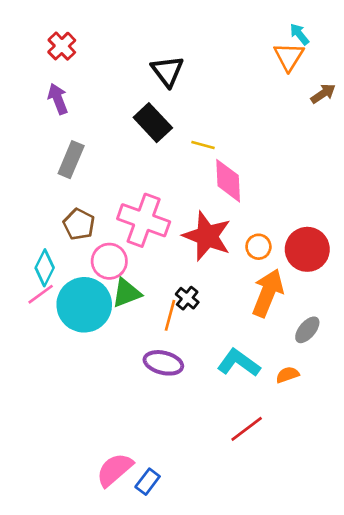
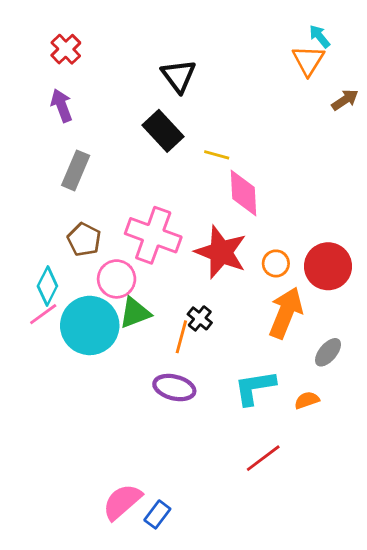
cyan L-shape: (239, 363) -> (255, 388), turned -45

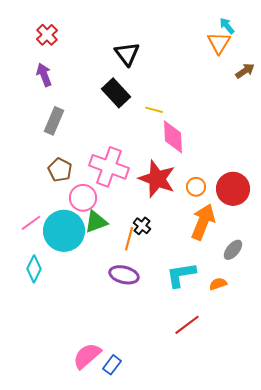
cyan diamond: (47, 286) -> (34, 269), moved

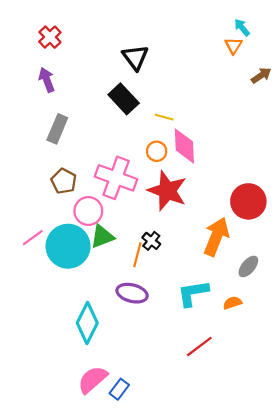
orange triangle: (219, 43) -> (233, 46), size x0.7
orange circle: (196, 187) -> (157, 151), moved
cyan diamond: (34, 269) -> (87, 323), moved, size x1.4

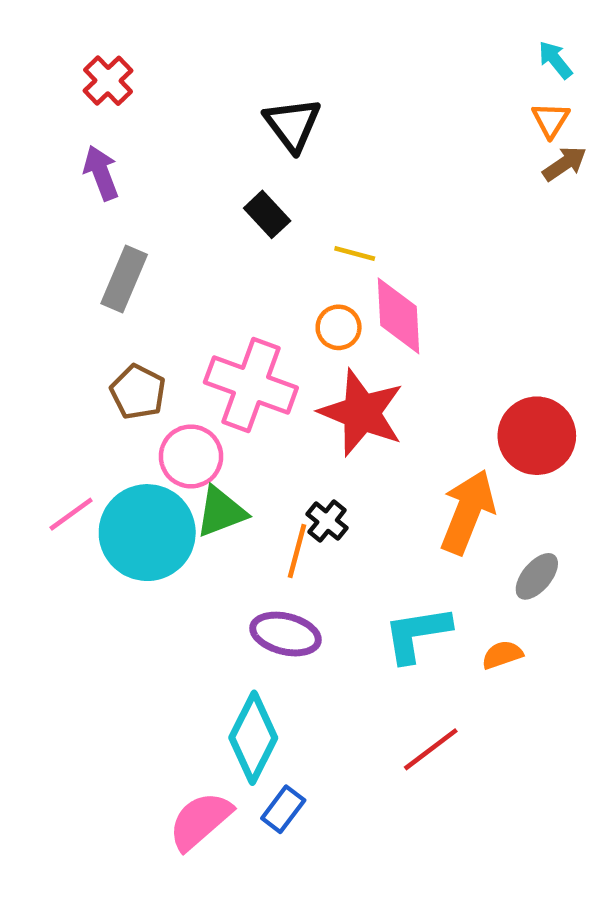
cyan arrow: (242, 27) -> (555, 60), moved
orange triangle: (233, 46) -> (551, 120), moved
black rectangle: (124, 99) -> (267, 214), size x0.7
cyan diamond: (87, 323) -> (253, 738), moved
blue rectangle: (119, 389) -> (283, 809), moved

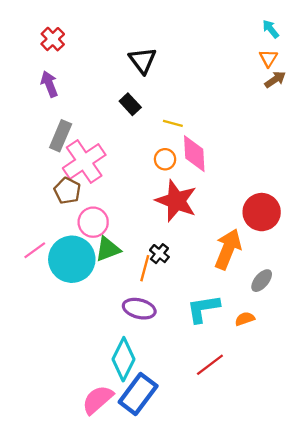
pink cross: (251, 385) -> (84, 162), moved, turned 36
blue rectangle: (283, 809) -> (138, 394), size x1.8

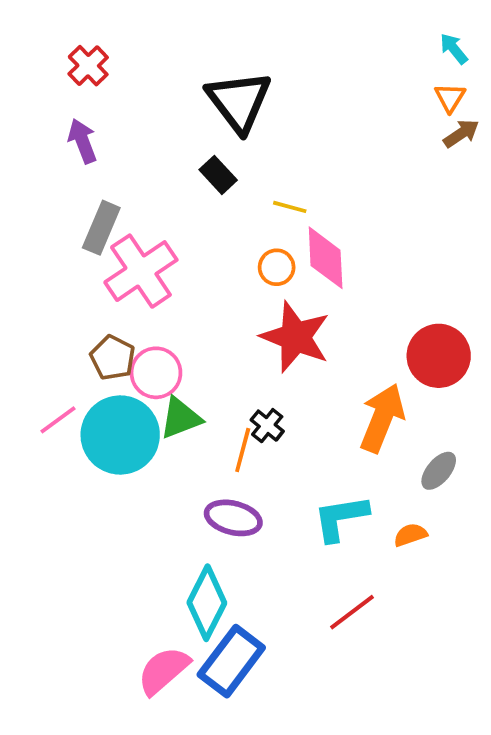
black triangle: (143, 60) -> (239, 101), size x1.4
brown pentagon: (67, 191) -> (113, 358), moved

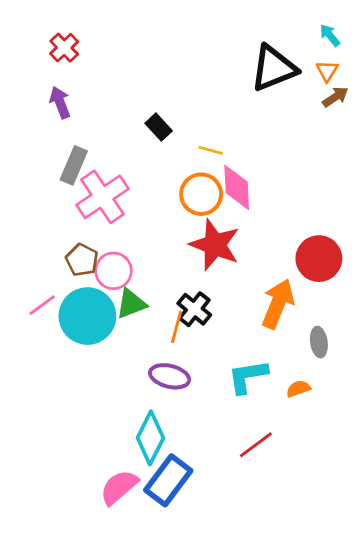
black triangle: (239, 101) -> (274, 68), moved, turned 45
orange circle: (277, 267) -> (201, 194), size x1.6
black cross: (267, 426) -> (194, 309), size x1.4
gray ellipse: (439, 471) -> (319, 342), turned -48

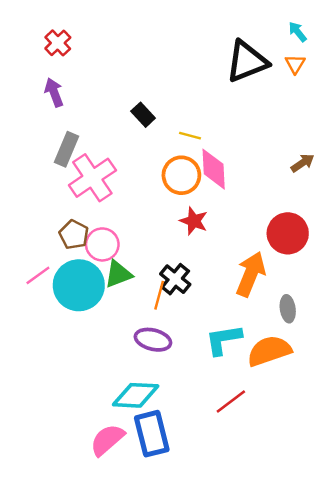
brown arrow: (335, 97) -> (303, 163), moved
red star: (215, 245) -> (194, 221), size x0.6
orange semicircle: (298, 389) -> (269, 351), size x2.0
cyan diamond: (150, 438) -> (136, 395), turned 66
blue rectangle: (168, 480) -> (152, 434), turned -51

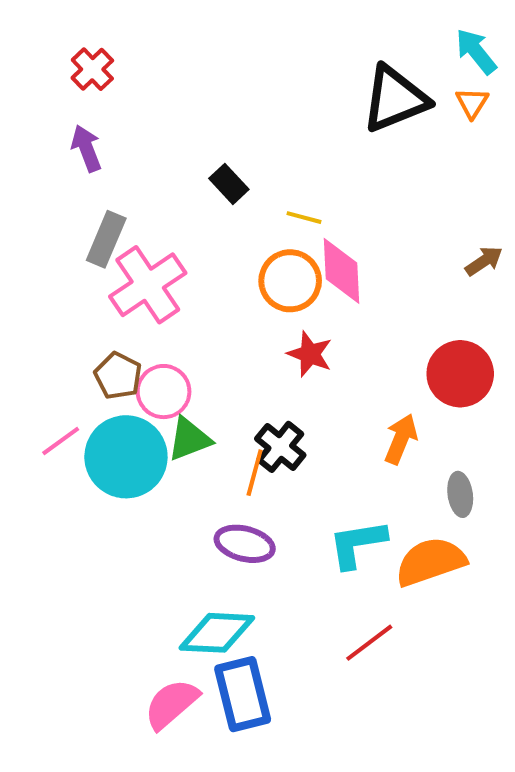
cyan arrow: (298, 32) -> (476, 51), size x1.4
orange arrow: (251, 274) -> (401, 439), size x0.7

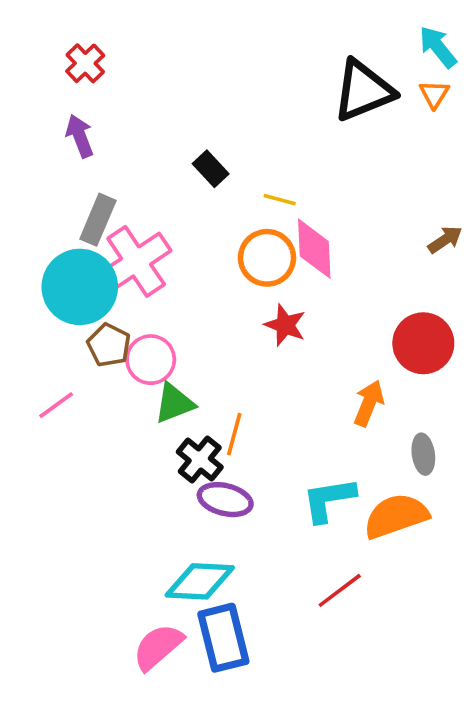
black cross: (280, 447) -> (200, 460), moved
cyan circle: (126, 457) -> (80, 287), moved

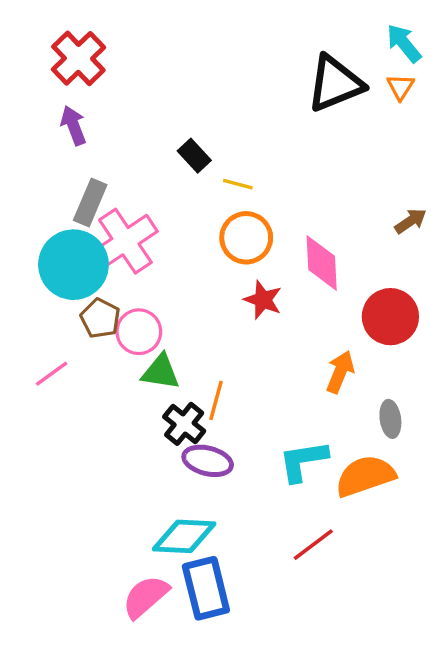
red cross: (85, 63) -> (78, 58), size x1.5
yellow line: (280, 200) -> (238, 184), moved
pink diamond: (314, 249) -> (322, 263), moved
green triangle: (174, 403) -> (161, 372), turned 30

